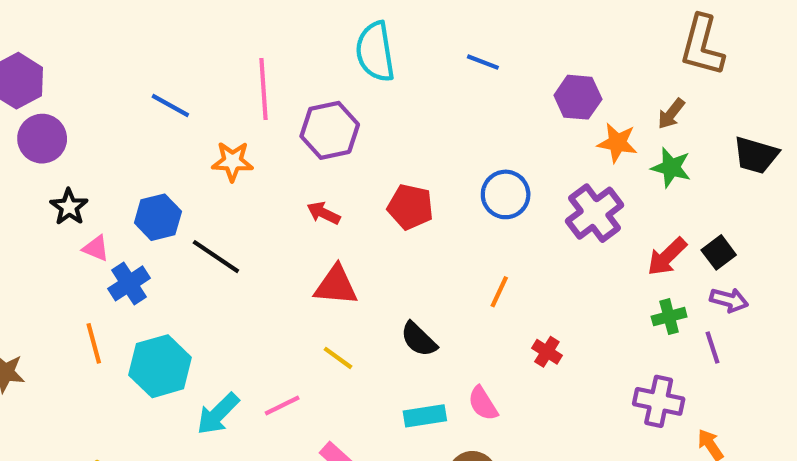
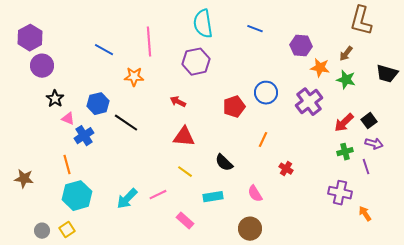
purple hexagon: (330, 130) -> (196, 62), moved
red pentagon: (410, 207) -> (234, 107), moved, turned -30
cyan hexagon: (160, 366) -> (77, 196), moved
cyan rectangle: (425, 416) -> (213, 197), moved

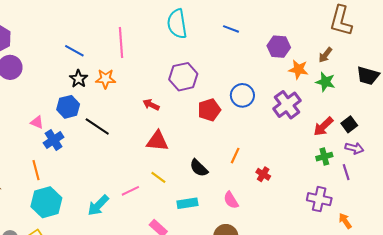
purple hexagon: (196, 62) -> (183, 77), moved
black star: (55, 99) -> (78, 79), moved
orange line: (263, 140) -> (235, 156), moved
pink line: (158, 195) -> (130, 191), moved

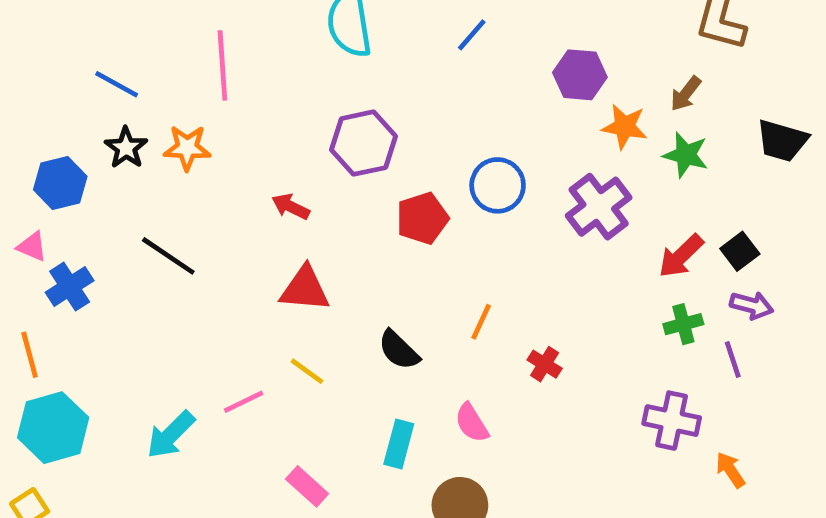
blue line: (231, 29) -> (472, 35), turned -70
blue hexagon: (68, 107) -> (60, 183), moved
cyan rectangle: (187, 203) -> (399, 444), moved, turned -66

